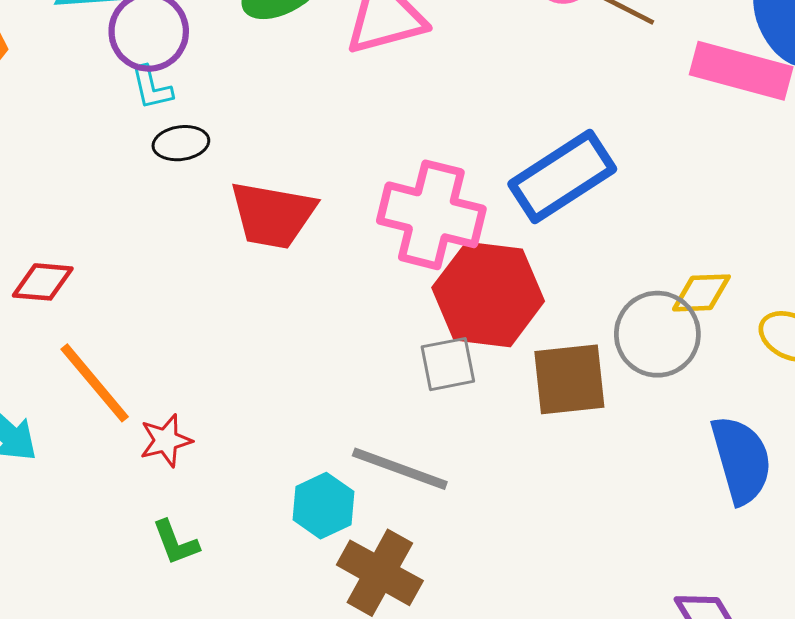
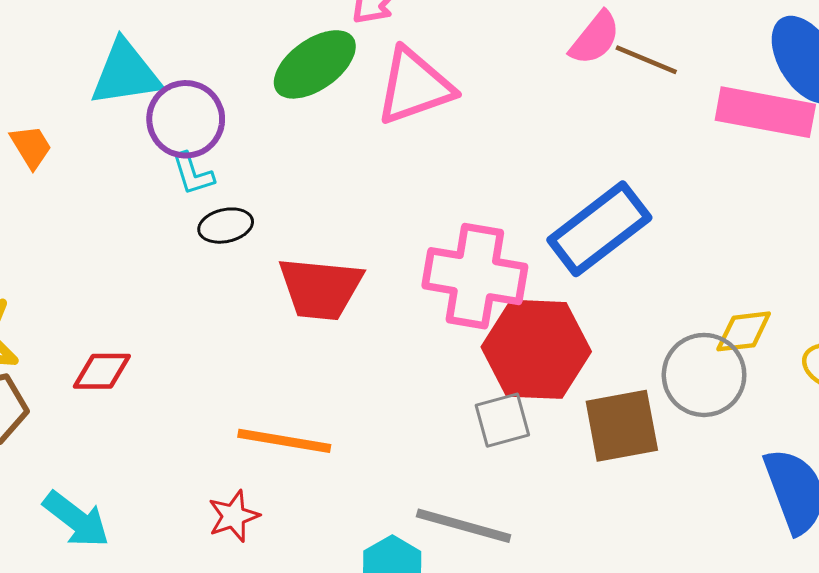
orange line: (95, 383) -> (284, 441), moved, turned -36

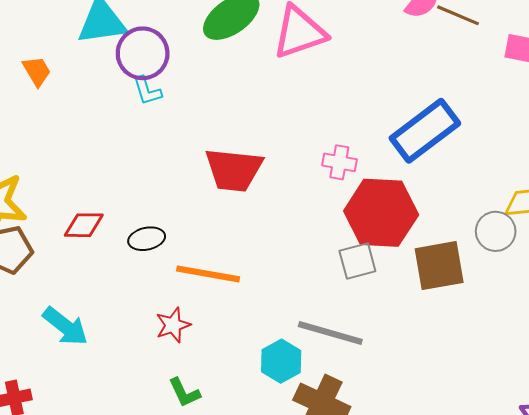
black ellipse: (226, 226) -> (147, 239), moved
pink cross: (475, 276) -> (339, 162), size x0.5
gray circle: (704, 375) -> (496, 231), size x0.7

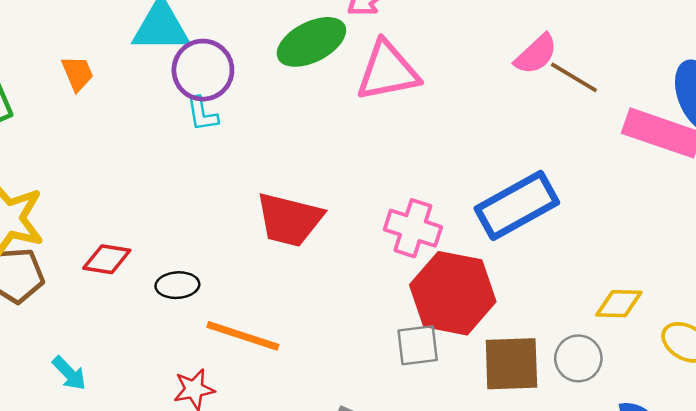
pink cross: (339, 162) -> (413, 228), size x1.4
gray circle: (496, 231) -> (578, 358), moved
cyan arrow: (65, 326) -> (69, 373), size x0.7

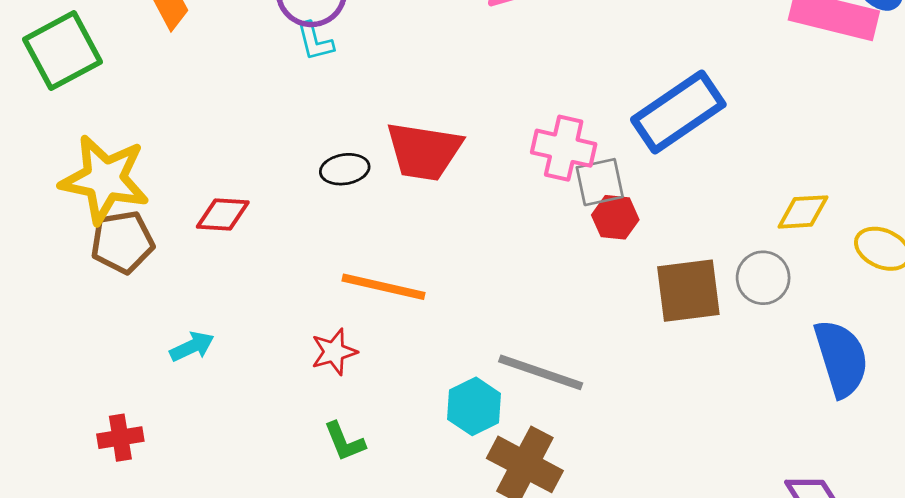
black ellipse: (177, 285) -> (345, 169), moved
red hexagon: (453, 293) -> (615, 217), size x0.5
gray square: (418, 345) -> (600, 182), moved
cyan arrow: (69, 373) -> (192, 347), turned -66

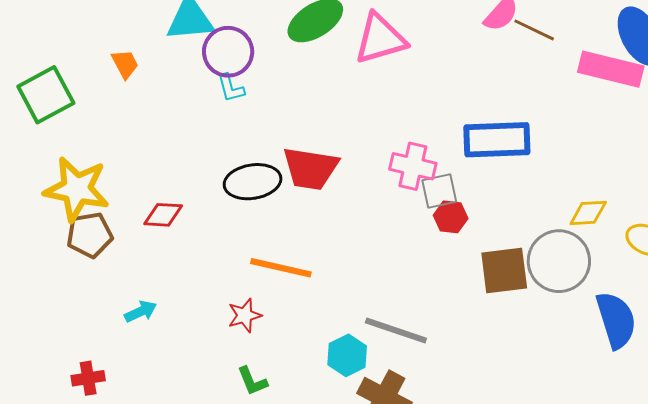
blue rectangle: (678, 112) -> (497, 140), turned 32
black ellipse: (345, 169) -> (253, 182), size x1.6
gray circle: (763, 278) -> (559, 261), size x1.6

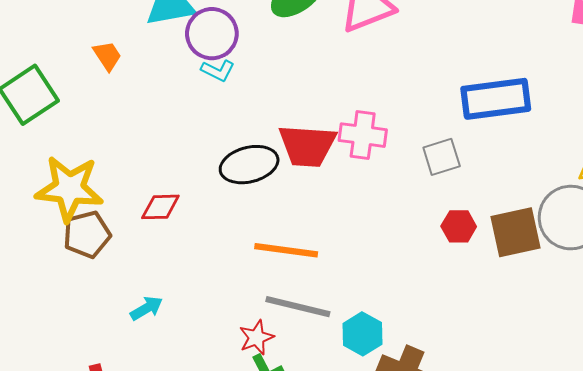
cyan L-shape: (231, 88) -> (218, 71), turned -44
pink cross: (413, 166) -> (363, 135), moved
red hexagon: (451, 217) -> (459, 226), moved
red star: (245, 315) -> (256, 338), moved
gray line: (396, 330) -> (298, 307), moved

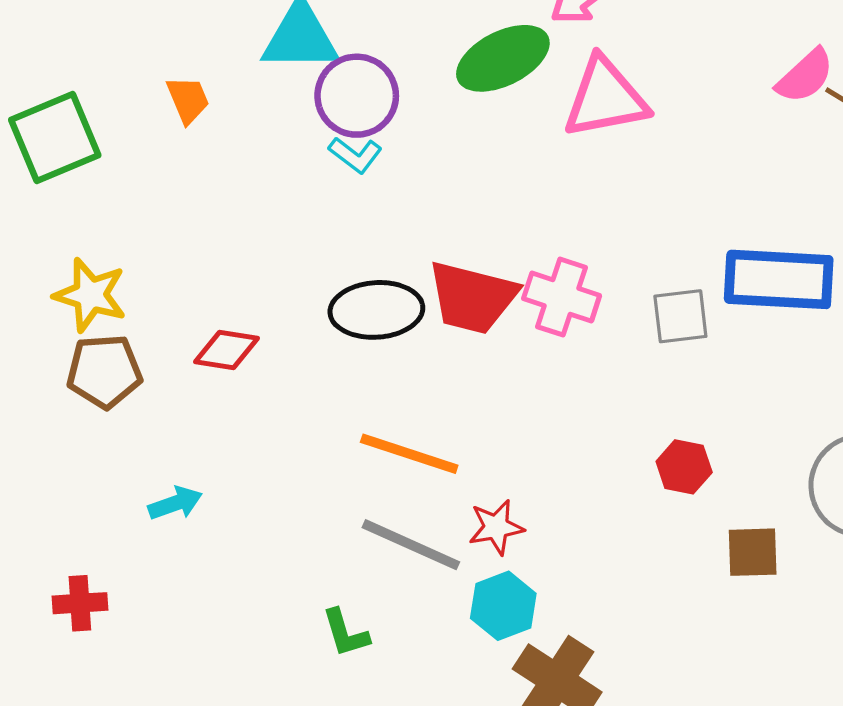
gray square: (442, 157) -> (680, 316), moved
yellow star: (69, 189) -> (90, 295), size x0.7
brown square: (516, 232) -> (753, 552), moved, size x0.7
red star: (256, 338) -> (496, 527), moved

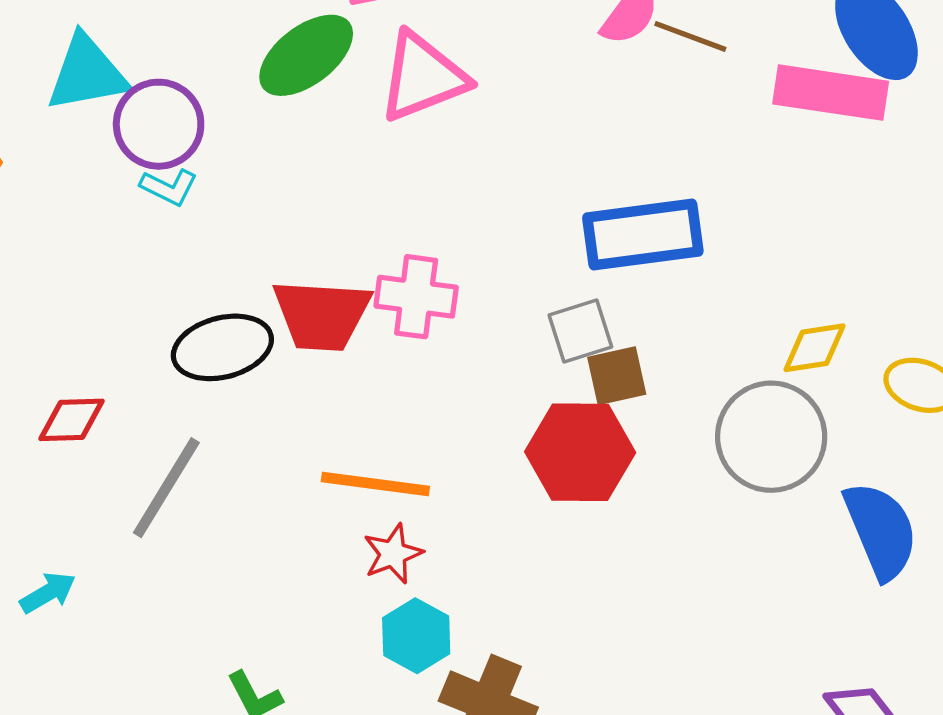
gray square: (680, 316) -> (580, 331), moved
orange line: (409, 454) -> (375, 484), moved
red hexagon: (684, 467) -> (580, 452), size x1.8
gray line: (411, 545) -> (166, 488), moved, turned -72
brown square: (753, 552) -> (617, 376), moved

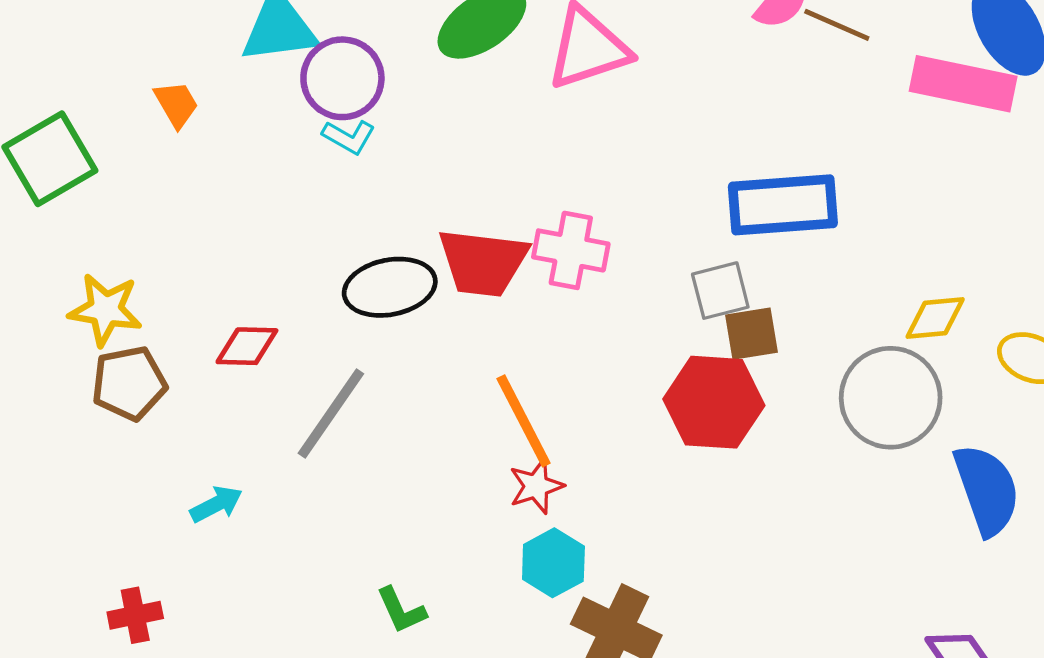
orange line: (375, 484) -> (524, 421), turned 52

